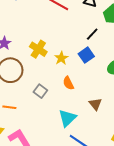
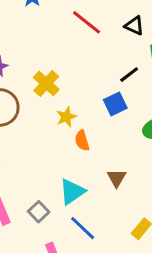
yellow star: (61, 58) -> (66, 117), moved
gray square: (40, 91) -> (39, 212), moved

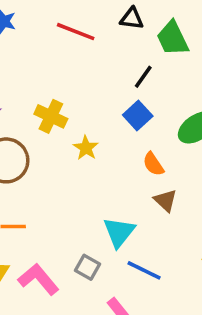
orange semicircle: (82, 141) -> (153, 164), moved

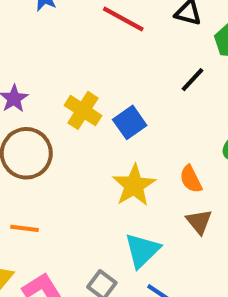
blue square: (138, 116) -> (130, 122), moved
yellow star: (86, 148) -> (134, 185), moved, size x1.5

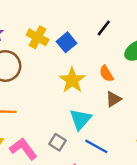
black line: (192, 80) -> (104, 28), moved
brown triangle: (199, 222) -> (113, 99), turned 42

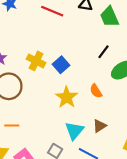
black line: (104, 28) -> (103, 52), moved
brown triangle: (113, 99) -> (100, 126), moved

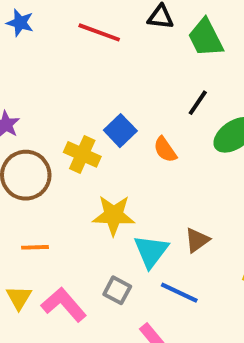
yellow cross: (36, 61) -> (82, 154), moved
orange semicircle: (96, 91) -> (165, 150), moved
yellow star: (67, 97) -> (114, 215), moved, turned -30

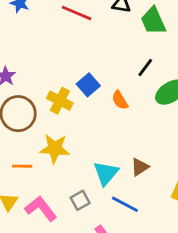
yellow star: (114, 215) -> (55, 148), moved
gray square: (117, 290) -> (80, 200), turned 30

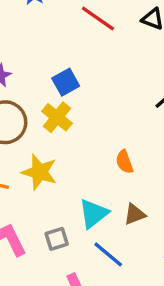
blue square: (88, 85) -> (66, 82), moved
orange semicircle: (120, 100) -> (124, 162), moved

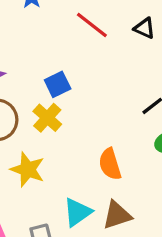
orange semicircle: (124, 162) -> (110, 164), size x1.4
brown triangle: (135, 214) -> (117, 215), size x1.4

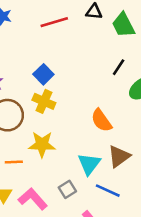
red line: (92, 25) -> (54, 22), turned -36

